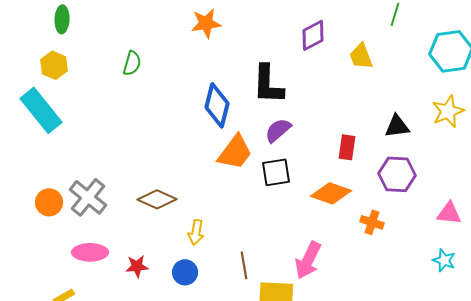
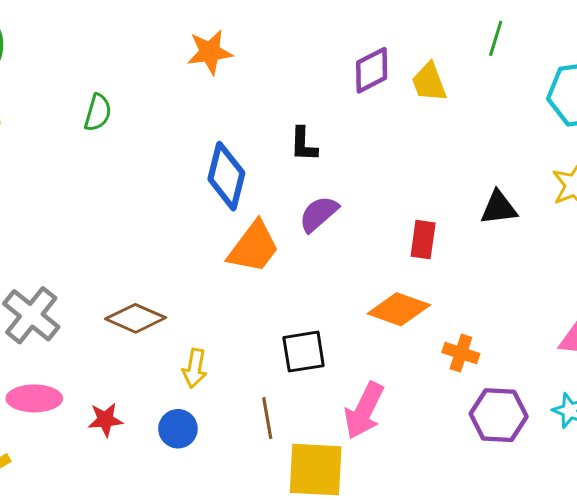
yellow trapezoid: (361, 56) -> (429, 82), moved
black L-shape: (268, 84) -> (304, 144), size x0.6
black square: (276, 172) -> (304, 352), moved
purple hexagon: (397, 174) -> (499, 415), moved

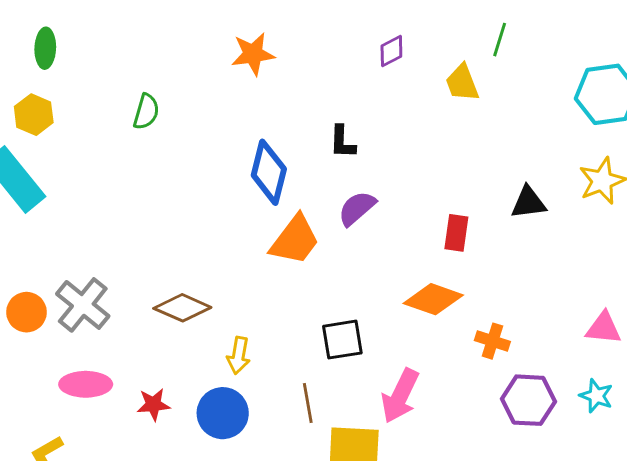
green line: (496, 38) -> (500, 40), moved
purple diamond: (372, 70) -> (391, 51), moved, size x0.7
blue circle: (178, 429) -> (223, 413), size x1.4

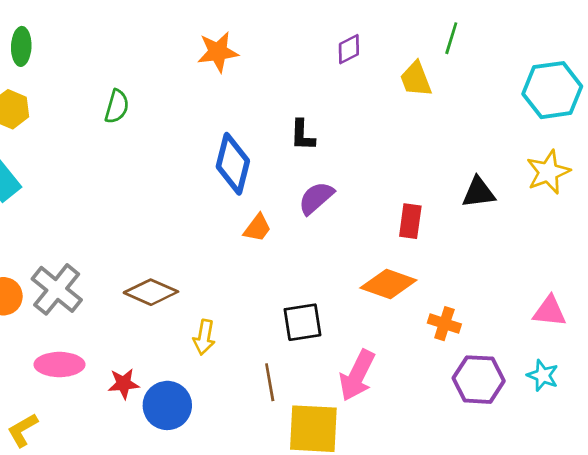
orange trapezoid: (295, 240) -> (257, 228), size x0.6
blue circle: (223, 413) -> (167, 405), moved

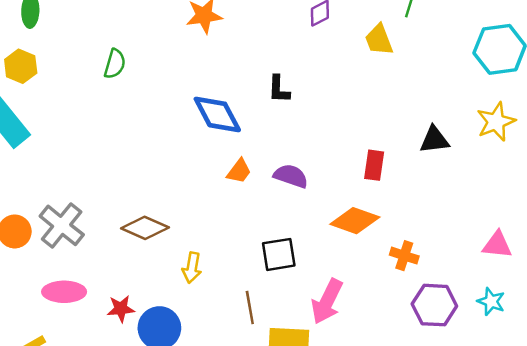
blue diamond: (233, 164) -> (217, 114), turned -42
purple semicircle: (316, 198) -> (291, 176), moved, turned 60

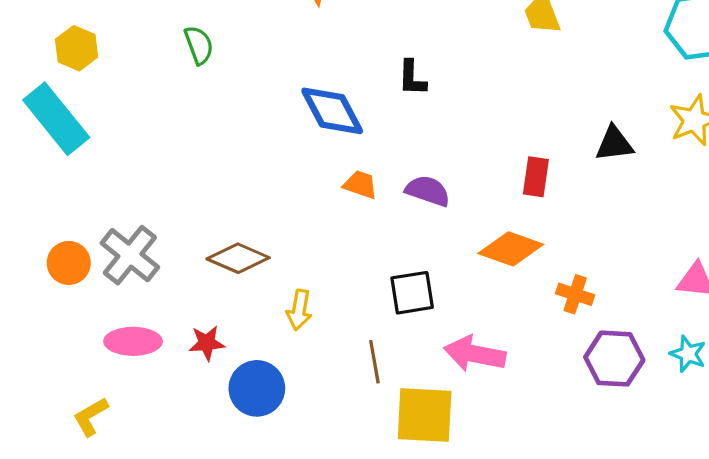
green semicircle: (115, 64) -> (199, 45), turned -36
orange trapezoid: (239, 171) -> (360, 185), turned -108
pink arrow: (327, 301) -> (475, 354), turned 75
red star: (121, 309) -> (207, 343), moved

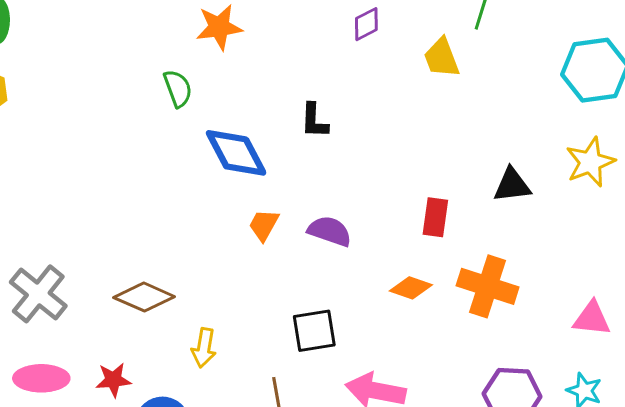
green semicircle: (199, 45) -> (178, 88), moved
orange trapezoid: (360, 185) -> (264, 225), turned -80
orange diamond: (511, 249) -> (411, 288), size x0.7
orange cross: (575, 294) -> (488, 286), moved, size x1.6

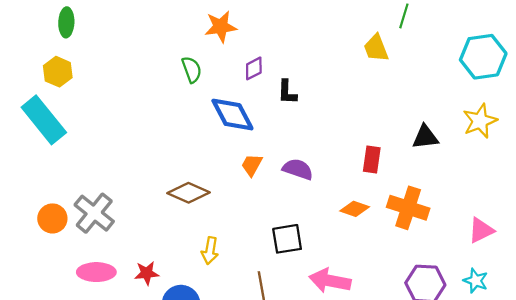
purple diamond: (366, 24) -> (254, 68), moved
brown diamond: (144, 297) -> (188, 193), moved
pink triangle: (592, 319) -> (481, 230), turned -32

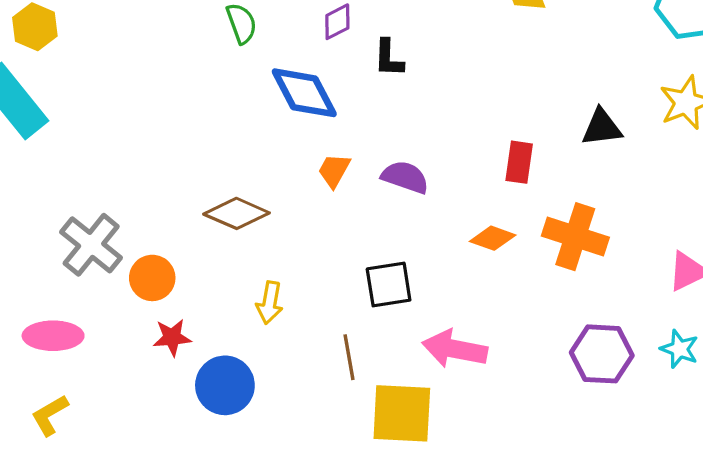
orange circle: (52, 218) -> (152, 278), moved
pink ellipse: (96, 272) -> (53, 336), moved

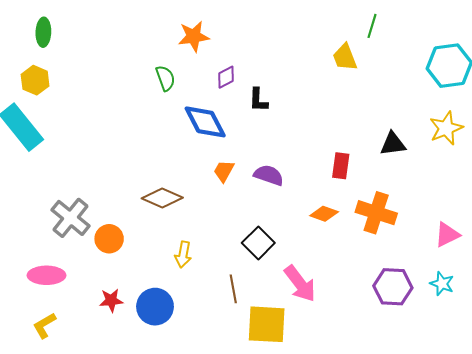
black square: (389, 285) -> (258, 243), turned -36
red star: (172, 337) -> (111, 300), moved
pink arrow: (455, 349) -> (300, 284), turned -138

